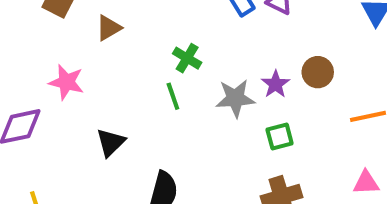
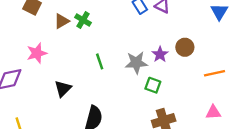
green cross: (187, 58) -> (83, 20), moved
pink star: (66, 82) -> (37, 53), turned -30
green square: (280, 136) -> (153, 85), moved, turned 35

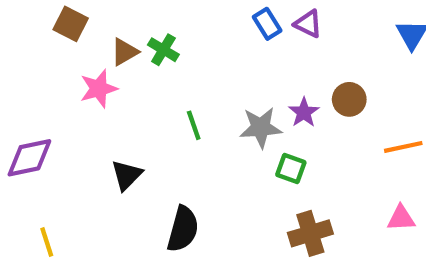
pink star: (37, 53) -> (99, 89), moved

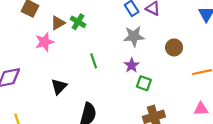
purple star: (304, 112) -> (132, 65), moved
gray star: (261, 127) -> (134, 36), moved

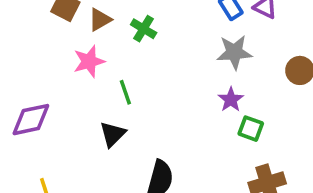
brown triangle: (58, 23) -> (100, 20), moved
green line: (94, 61) -> (125, 92), moved

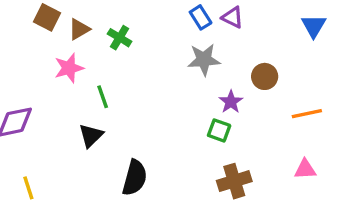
purple star: (231, 100) -> (231, 102), moved

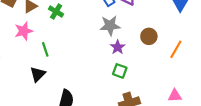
purple star: (231, 102) -> (118, 47), moved
orange line: (307, 114) -> (176, 49), moved, turned -48

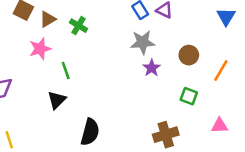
green square: (120, 71) -> (189, 96), moved

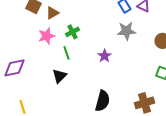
green cross: (79, 26) -> (72, 32), moved, turned 32
purple star: (152, 68) -> (104, 56), moved
black semicircle: (90, 132) -> (102, 101), moved

